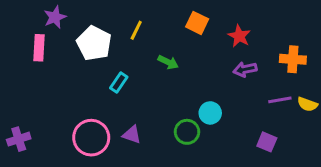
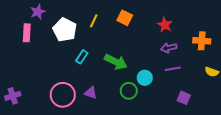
orange square: (197, 23) -> (125, 18), moved
green arrow: (168, 62) -> (116, 62), moved, size x1.6
purple line: (280, 100) -> (173, 69), moved

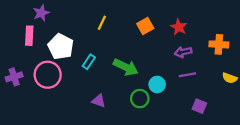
orange square: (125, 18) -> (145, 26), moved, turned 35
white pentagon: (65, 30) -> (61, 47), moved
pink circle: (63, 95) -> (48, 75), moved
purple cross: (13, 96) -> (14, 77), moved

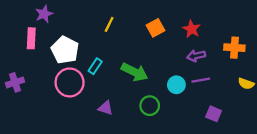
pink circle: (48, 75) -> (70, 82), moved
cyan circle: (157, 84) -> (176, 85), moved

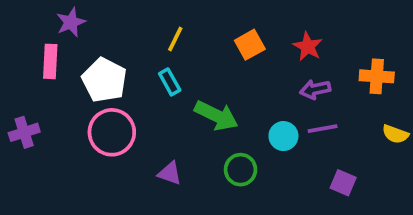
cyan rectangle: (95, 66) -> (170, 82), moved, turned -63

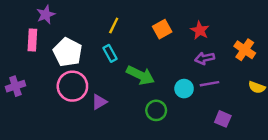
orange cross: (377, 76) -> (245, 50), turned 30
purple triangle: (170, 173) -> (99, 102), moved, turned -49

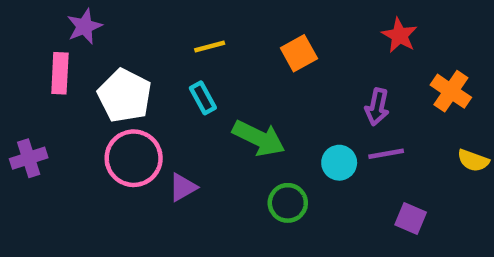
yellow line: (114, 25) -> (210, 47), turned 49
red star: (200, 30) -> (399, 35), moved
purple arrow: (205, 58) -> (377, 107), turned -66

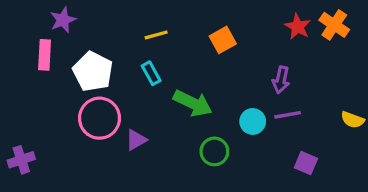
orange cross: (451, 91) -> (334, 25), moved
purple cross: (29, 158) -> (21, 160), moved

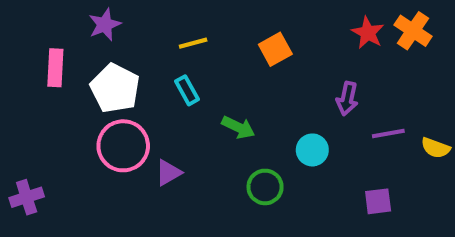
purple star: (63, 20) -> (105, 25), moved
green arrow: (193, 103) -> (238, 127), size x0.7
purple line: (288, 115) -> (388, 134), moved
purple square: (306, 163) -> (378, 201), turned -30

